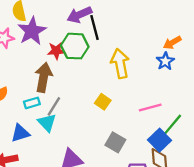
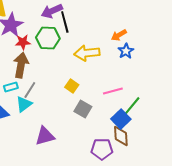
orange arrow: (172, 43) -> (119, 35), moved
red star: (56, 51) -> (23, 42), moved
yellow arrow: (120, 63) -> (87, 53), turned -85
cyan triangle: (47, 123) -> (24, 104), turned 36
gray square: (115, 142) -> (83, 109), moved

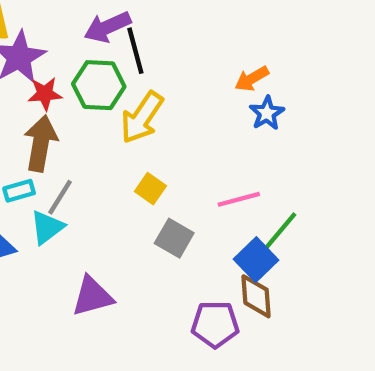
yellow arrow: (87, 53) -> (142, 117), moved, turned -50

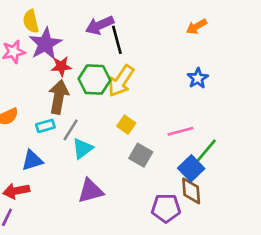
orange arrow: (252, 79) -> (196, 27), moved
green hexagon: (99, 85) -> (94, 80), moved
cyan triangle: (47, 227) -> (82, 148), moved

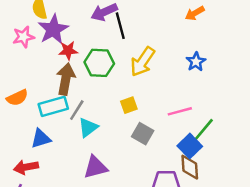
yellow arrow: (121, 81) -> (143, 62), moved
yellow square: (126, 125) -> (129, 105), turned 35
cyan rectangle: (45, 126) -> (53, 106), size x1.6

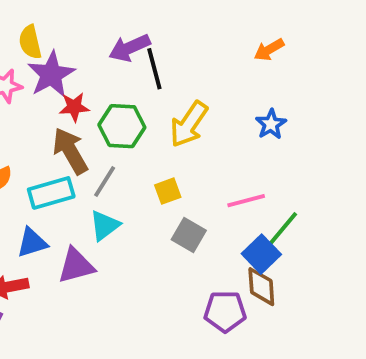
brown arrow: (66, 79) -> (70, 151), turned -40
gray line: (77, 110) -> (105, 182), moved
purple triangle: (95, 167) -> (76, 266), moved

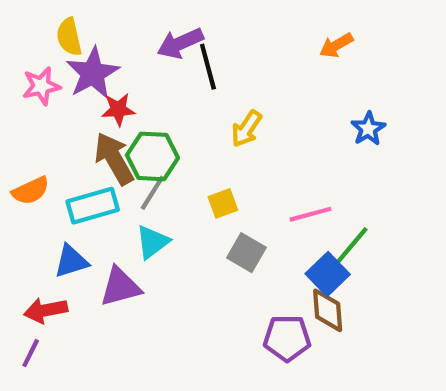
yellow arrow: (189, 124) -> (246, 129), size x0.7
blue star: (271, 124) -> (368, 129), moved
green hexagon: (122, 126) -> (152, 156), moved

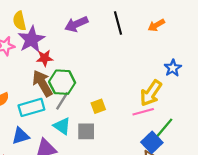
black line: (208, 67) -> (118, 23), moved
yellow arrow: (246, 129) -> (151, 93), moved, size x1.4
cyan triangle: (152, 242) -> (62, 126), turned -48
gray square: (246, 253) -> (86, 131), moved, turned -30

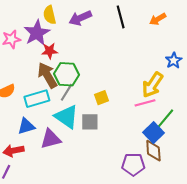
yellow semicircle: (19, 21) -> (50, 15), moved
cyan triangle: (62, 126) -> (67, 117), size x1.4

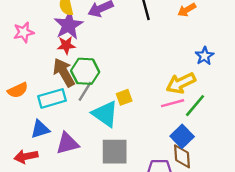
purple star: (37, 33) -> (69, 25), moved
yellow arrow: (152, 85) -> (181, 83), turned 30
cyan triangle: (67, 117) -> (105, 114), moved
green line: (165, 119) -> (195, 106), moved
gray square: (90, 122) -> (115, 152), moved, size x1.4

